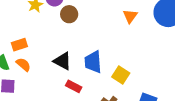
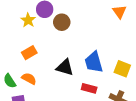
orange rectangle: (19, 45) -> (29, 53), moved
red rectangle: (74, 86) -> (89, 88), moved

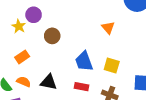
orange triangle: (119, 12) -> (108, 28), moved
brown circle: (62, 22) -> (52, 36), moved
black triangle: (65, 67) -> (49, 82), moved

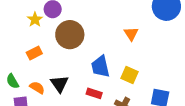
brown circle: (52, 36) -> (70, 35), size x1.6
orange semicircle: (24, 82) -> (37, 88), moved
black triangle: (49, 82) -> (59, 84), turned 36

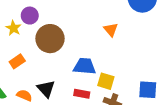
blue trapezoid: (100, 66) -> (85, 66), turned 115
yellow square: (130, 75) -> (106, 81), moved

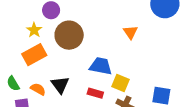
yellow star: (13, 28) -> (34, 30), moved
orange rectangle: (17, 61) -> (34, 55), size x1.5

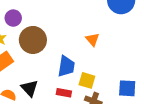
orange triangle: (130, 32) -> (92, 39), moved
blue trapezoid: (101, 66) -> (66, 66), turned 95

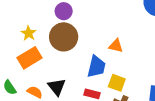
purple circle: (13, 18) -> (64, 11), moved
orange triangle: (92, 39) -> (116, 46), moved, turned -40

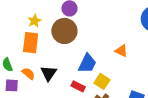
orange triangle: (116, 46) -> (121, 51), moved
orange rectangle: (30, 58) -> (31, 43), turned -65

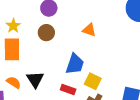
brown circle: (64, 31) -> (46, 33), size x0.6
orange triangle: (121, 51) -> (89, 30), moved

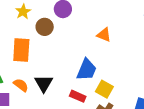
yellow star: (13, 26) -> (23, 12), moved
brown circle: (46, 33) -> (45, 27), moved

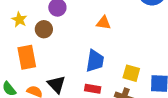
yellow square: (104, 89) -> (131, 73), moved

